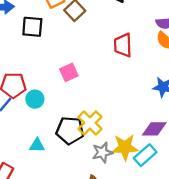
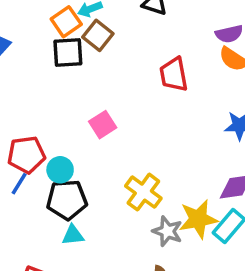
black square: (32, 27) -> (68, 53), moved
black pentagon: (70, 130) -> (67, 200), moved
gray star: (102, 152) -> (167, 231), turned -30

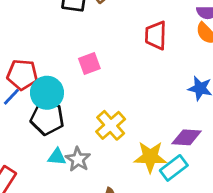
cyan circle: (60, 170) -> (47, 93), size x1.5
gray star: (167, 231) -> (78, 159), moved
cyan triangle: (73, 235) -> (57, 157), moved

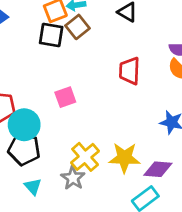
cyan triangle: (57, 157) -> (33, 187), turned 42
yellow star: (150, 157) -> (124, 158), moved
gray star: (78, 159) -> (73, 178), moved

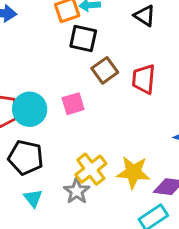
brown square: (78, 27) -> (105, 70), moved
black square: (51, 35) -> (83, 38), moved
cyan circle: (24, 125) -> (30, 109), moved

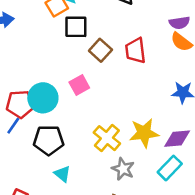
gray star: (77, 191) -> (123, 169), moved

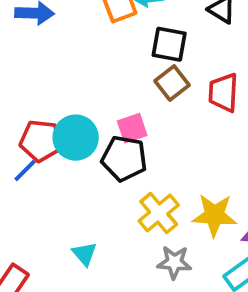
black square: (76, 27) -> (169, 44), moved
black pentagon: (49, 140) -> (124, 158), moved
gray star: (123, 169) -> (174, 262), turned -30

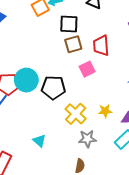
brown square: (172, 83) -> (73, 44), turned 30
pink square: (132, 128) -> (87, 69), moved
yellow star: (214, 215) -> (105, 111), size x0.6

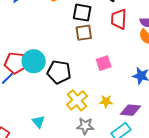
red trapezoid: (101, 46) -> (119, 19), moved
pink square: (87, 69) -> (104, 63), moved

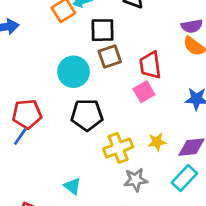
red trapezoid: (119, 19) -> (150, 65), moved
cyan circle: (34, 61) -> (74, 72), moved
yellow cross: (77, 100) -> (118, 148), turned 30

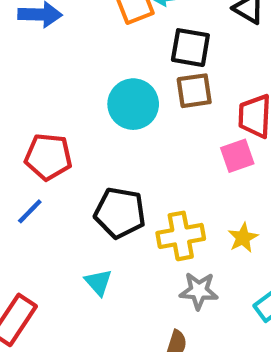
black pentagon: (87, 115) -> (120, 213), moved
blue line: (20, 137) -> (30, 211), moved
yellow star: (157, 142) -> (243, 238), turned -30

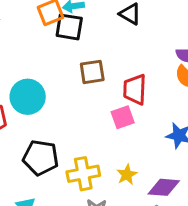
black square: (190, 48) -> (69, 27), moved
cyan circle: (133, 104) -> (28, 97), moved

